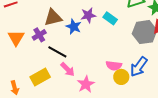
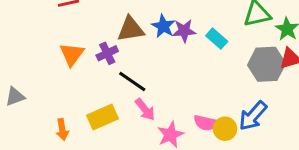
blue star: (74, 27) -> (163, 26), moved
pink semicircle: (114, 66) -> (206, 123), moved

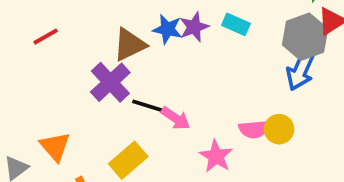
purple cross: (107, 53) -> (110, 82), size x1.5
orange triangle: (72, 54) -> (55, 147), moved
pink arrow: (145, 109) -> (176, 118), moved
blue arrow: (253, 116) -> (301, 70), moved

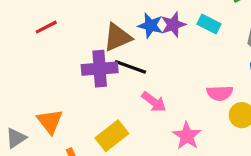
purple cross: (110, 82) -> (100, 69), turned 36
black line: (151, 107) -> (130, 67), moved
pink semicircle: (254, 129) -> (220, 93), moved

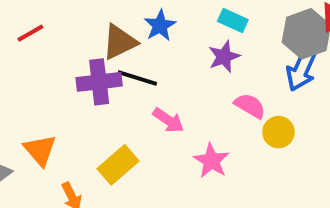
purple star: (173, 25) -> (224, 57), moved
blue star: (150, 26) -> (160, 26), turned 30
pink semicircle: (220, 93) -> (250, 106), turned -145

